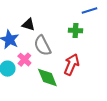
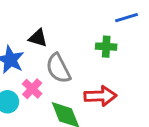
red arrow: (71, 65) -> (100, 96), turned 65

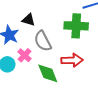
green cross: (106, 47) -> (76, 26), size x1.6

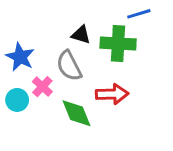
black triangle: (29, 20) -> (81, 35), moved

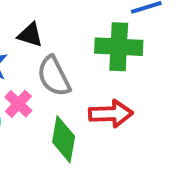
black triangle: (81, 35) -> (30, 35), moved
green diamond: (76, 113) -> (64, 139), turned 32

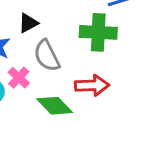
black triangle: (30, 35) -> (28, 23), turned -45
green diamond: (64, 139) -> (55, 106), turned -54

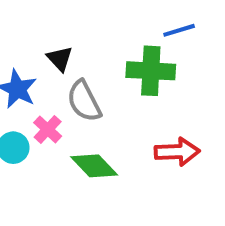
black triangle: (28, 23) -> (60, 59), turned -45
red arrow: (92, 85) -> (177, 152), moved

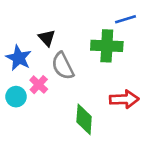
green diamond: (94, 166) -> (84, 119), moved, turned 48

